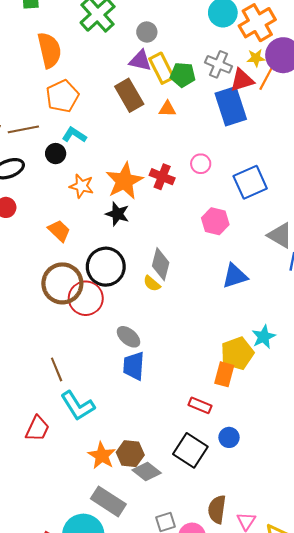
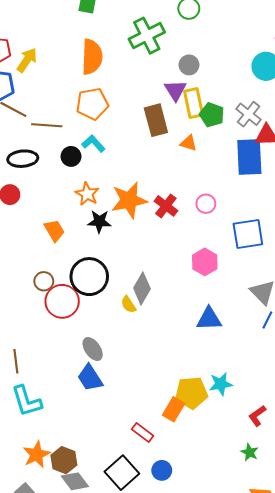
purple triangle: (140, 61) -> (175, 90), turned 30
black star: (117, 214) -> (99, 222), moved, turned -30
brown circle: (62, 283) -> (44, 281), size x0.5
blue trapezoid: (134, 366) -> (90, 378), turned -52

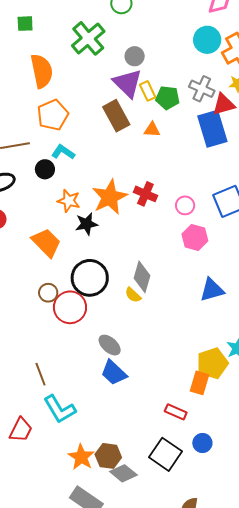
purple triangle: (175, 90) -> (128, 83), size x1.4
yellow rectangle: (194, 103) -> (148, 91), size x0.7
pink circle: (206, 204) -> (185, 205), moved
orange trapezoid: (54, 230) -> (46, 243), size x1.4

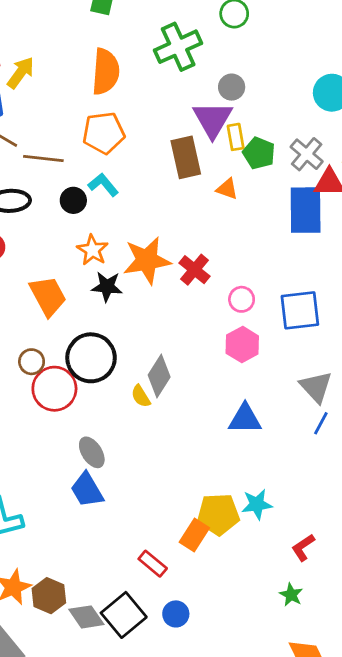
gray diamond: (123, 473) -> (86, 617), moved

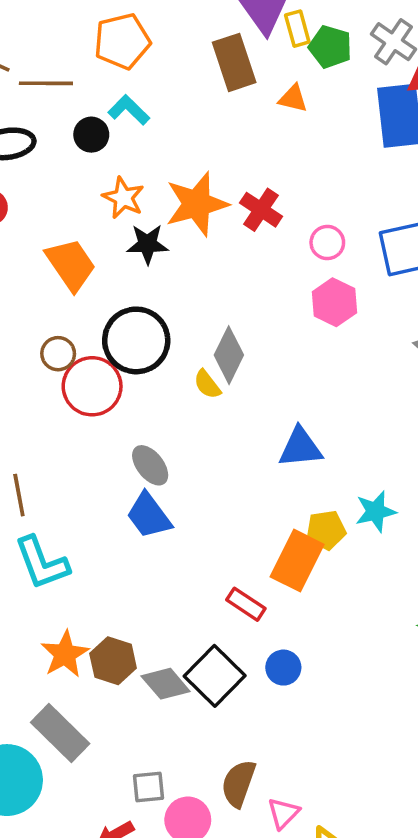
blue triangle: (245, 419) -> (300, 448), moved
yellow pentagon: (218, 514) -> (326, 530), size x0.7
orange rectangle: (194, 535) -> (297, 561), size x1.4

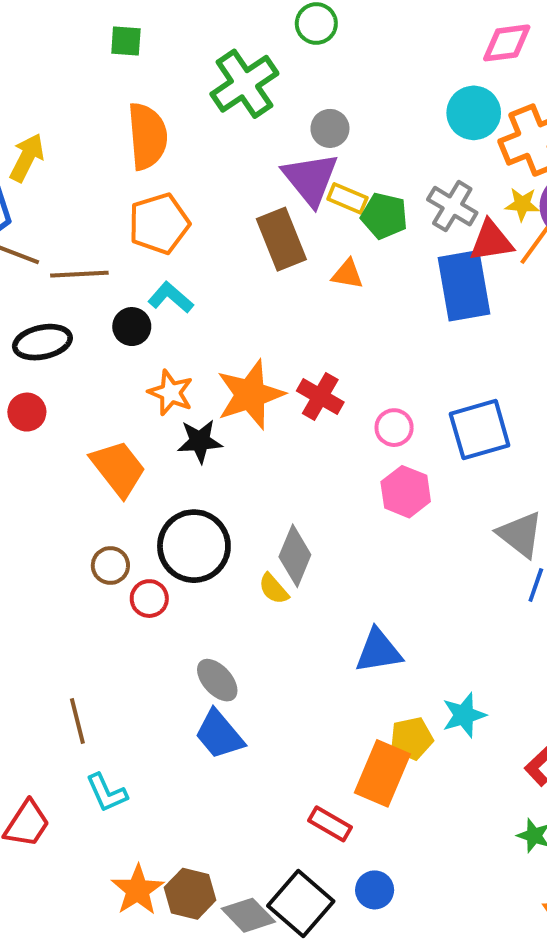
yellow rectangle: (297, 29) -> (347, 198), turned -48
red circle: (92, 386) -> (149, 599), size x0.6
cyan L-shape: (42, 563) -> (107, 793), size x0.7

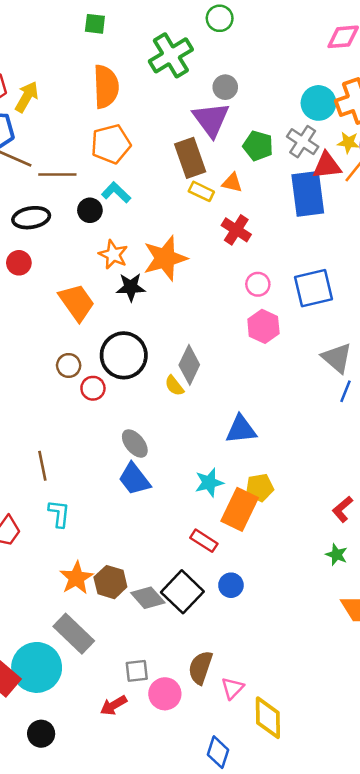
cyan circle: (474, 113) -> (318, 103), moved
yellow rectangle: (347, 198) -> (201, 191), moved
red cross: (320, 396) -> (236, 230), moved
cyan star: (464, 715) -> (209, 483), moved
cyan L-shape: (107, 793) -> (59, 514), turned -152

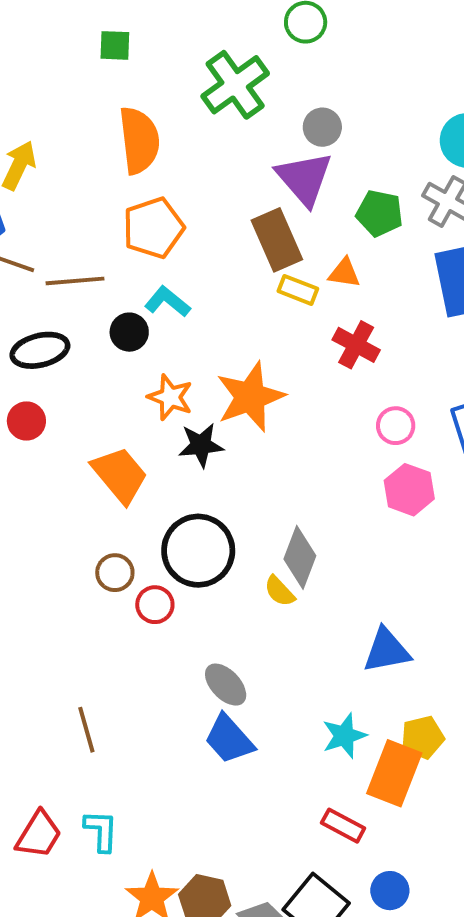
cyan L-shape: (59, 514) -> (101, 831), moved

